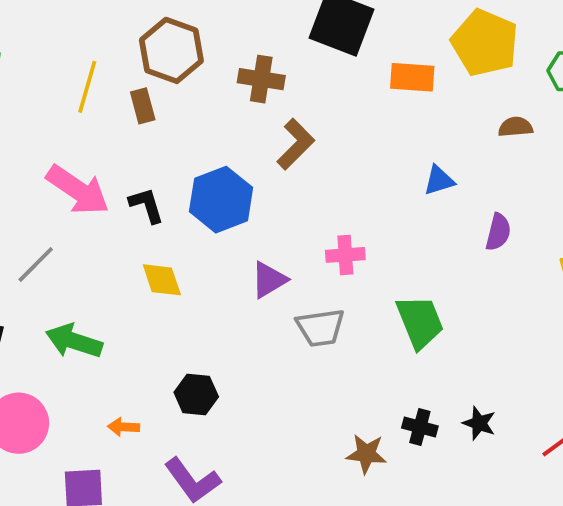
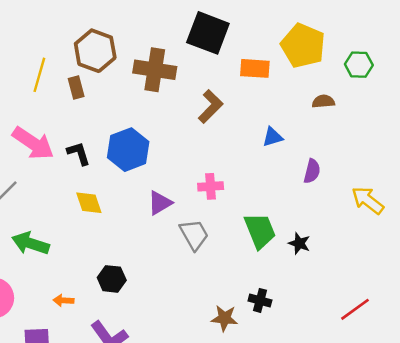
brown cross: (261, 79) -> (155, 70), size x1.4
brown L-shape: (296, 144) -> (211, 106), moved
gray trapezoid: (320, 328) -> (194, 235), turned -112
black star: (479, 423) -> (299, 243), moved

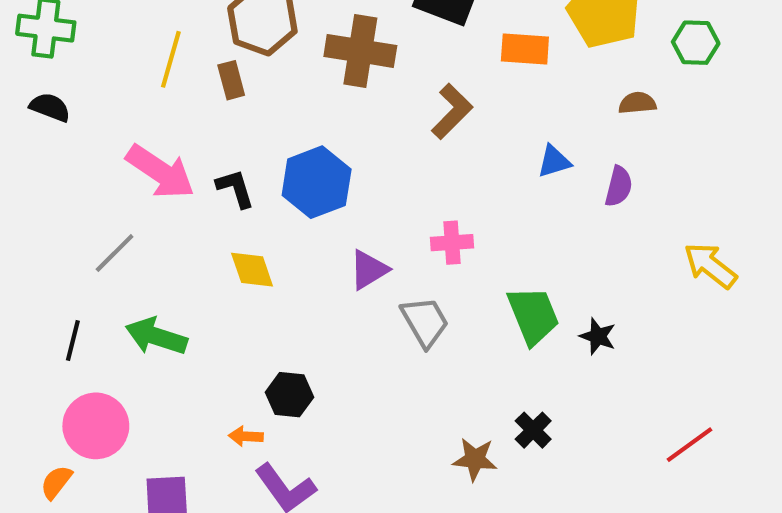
purple semicircle: (312, 171) -> (619, 186), moved
orange arrow: (63, 300) -> (246, 436), moved
black cross: (260, 300) -> (533, 430), turned 30

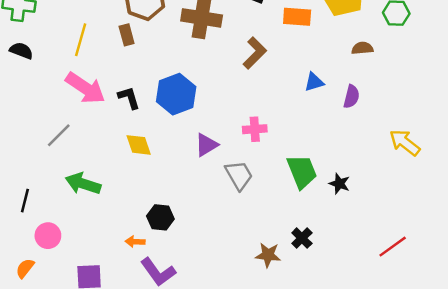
yellow line: (171, 59) -> (81, 40), moved
black line: (73, 341) -> (25, 201), moved
pink circle: (96, 426) -> (48, 236), size x0.7

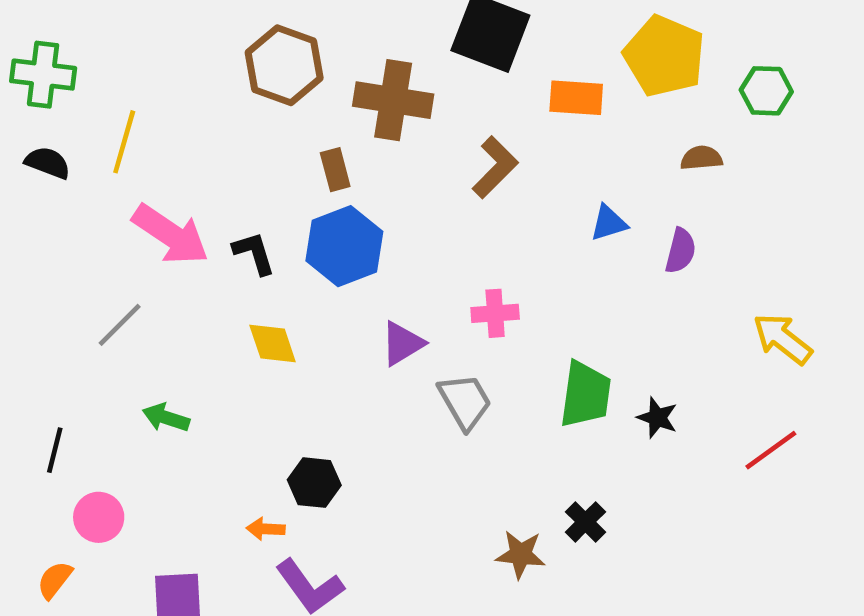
brown rectangle: (127, 35) -> (335, 170), moved
yellow line: (81, 40) -> (124, 142), moved
green trapezoid: (302, 172) -> (585, 394), turned 30
green arrow: (83, 184) -> (166, 418), size x0.7
red line: (393, 247) -> (771, 450), moved

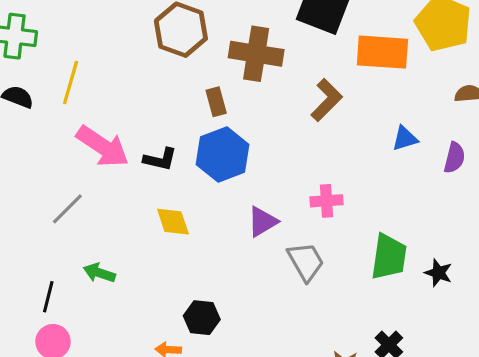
orange rectangle: (576, 98) -> (382, 52), size x1.4
black L-shape: (254, 253) -> (160, 159), turned 120
black line: (55, 450) -> (48, 297), moved

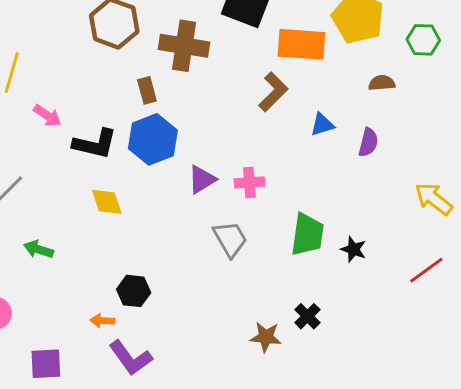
brown L-shape: (326, 100) -> (273, 92), moved
pink arrow: (103, 146) -> (47, 116), moved, size x0.6
black L-shape: (160, 159) -> (95, 144), size x1.4
purple triangle: (263, 222) -> (202, 179), moved

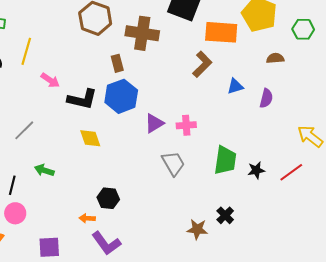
black star: (353, 249) -> (256, 170), turned -30
red line: (426, 270) -> (291, 172), moved

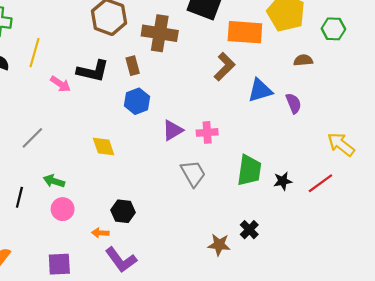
blue triangle: (235, 86) -> (260, 90), size x1.4
blue hexagon: (121, 96) -> (137, 101), size x0.7
purple semicircle: (266, 98) -> (293, 103), turned -36
black L-shape: (82, 99) -> (93, 71), moved
pink circle: (15, 213) -> (63, 209), moved

